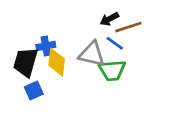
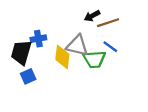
blue line: (115, 43) -> (110, 47), moved
yellow diamond: (57, 62) -> (62, 57), moved

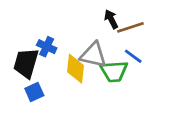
black arrow: (92, 16) -> (111, 19), turned 91
blue cross: (38, 39) -> (47, 47), turned 35

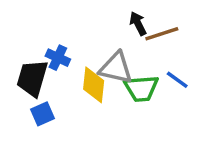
blue line: (133, 56) -> (177, 80), moved

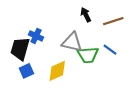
brown line: (162, 34) -> (113, 21), moved
yellow diamond: (94, 85) -> (57, 71), moved, turned 60

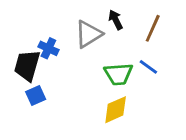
brown line: (113, 21) -> (153, 28), turned -48
gray triangle: (72, 42) -> (88, 34), moved, turned -45
yellow diamond: (57, 71) -> (116, 110), moved

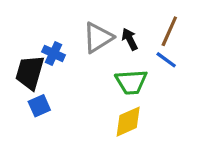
black arrow: (116, 20) -> (130, 39), moved
blue line: (148, 67) -> (166, 60), moved

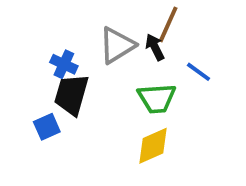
brown line: (169, 31) -> (168, 24), moved
black trapezoid: (30, 72) -> (71, 95), moved

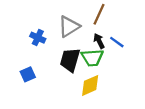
black arrow: (155, 47) -> (99, 41), moved
black trapezoid: (71, 95) -> (70, 60), moved

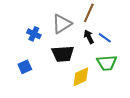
green trapezoid: (92, 58) -> (107, 63), moved
black trapezoid: (70, 60) -> (63, 54), turned -110

